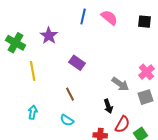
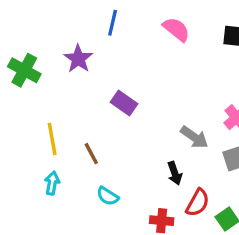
blue line: (83, 17) -> (113, 23), moved
yellow line: (33, 71) -> (52, 139), moved
brown line: (70, 94) -> (91, 154), moved

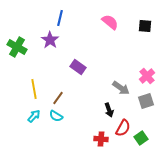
blue line: (113, 23) -> (60, 18), moved
brown line: (91, 154) -> (58, 98), turned 64
cyan arrow: (52, 183) -> (34, 116), turned 32
cyan semicircle: (108, 196) -> (56, 116), moved

